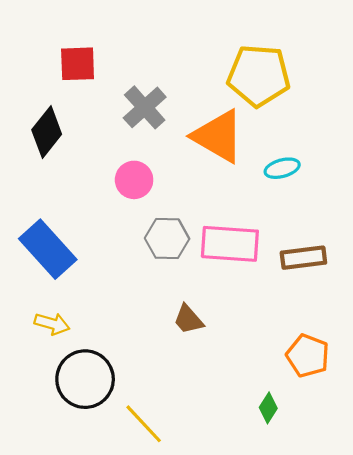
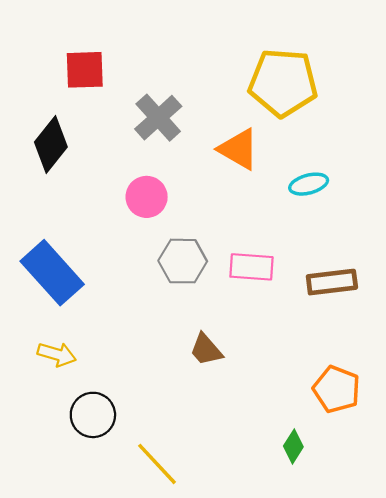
orange triangle: (218, 136) -> (239, 149), size x0.7
pink rectangle: (230, 244) -> (251, 267), size x0.7
black circle: (85, 379) -> (93, 415), size x0.7

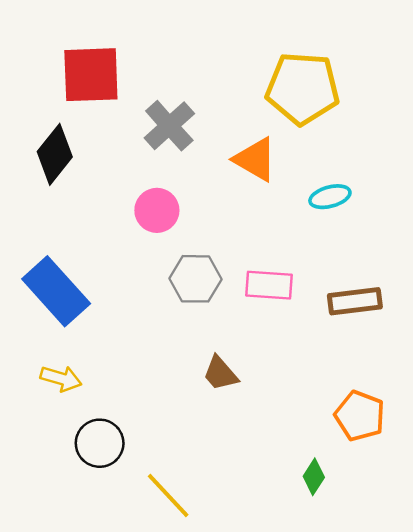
red square: (85, 70) -> (91, 75), size x1.4

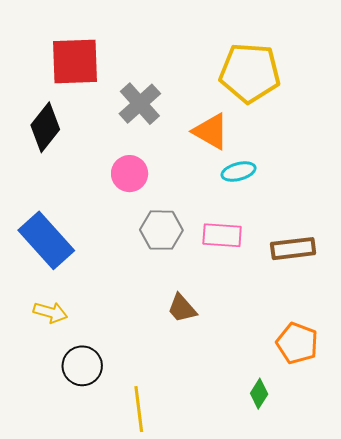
cyan ellipse: (330, 197) -> (239, 171), moved
yellow line: (168, 495) -> (139, 409), turned 36

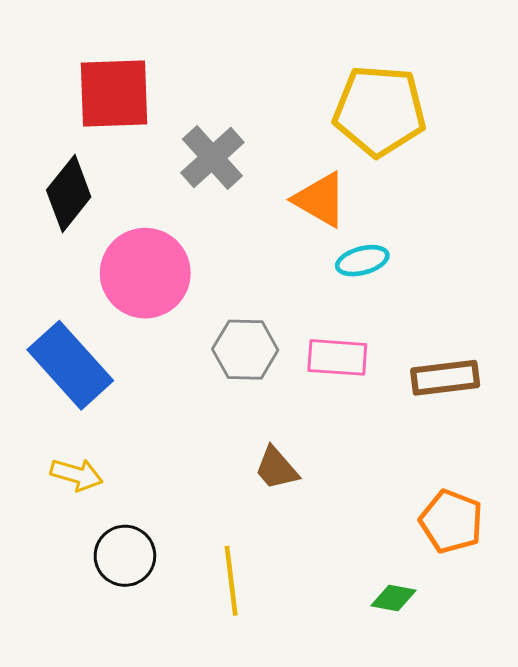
pink circle: (130, 174) -> (145, 273), moved, size x1.6
green diamond: (259, 394) -> (394, 598), turned 68
yellow line: (139, 409) -> (231, 581), moved

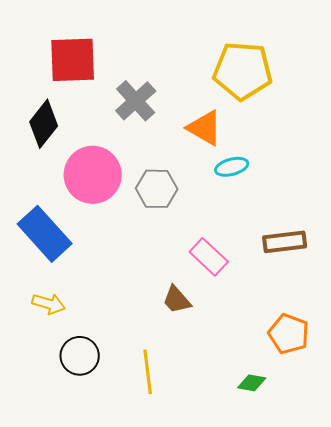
gray hexagon: (245, 350) -> (157, 189), moved
pink rectangle: (337, 357) -> (209, 257), moved, turned 39

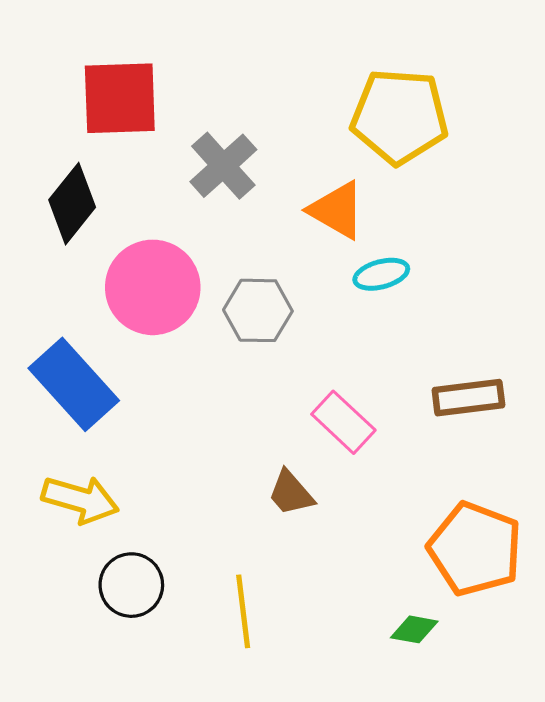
yellow arrow: (49, 304) -> (80, 500), size x1.4
orange pentagon: (289, 334) -> (475, 549), size x1.4

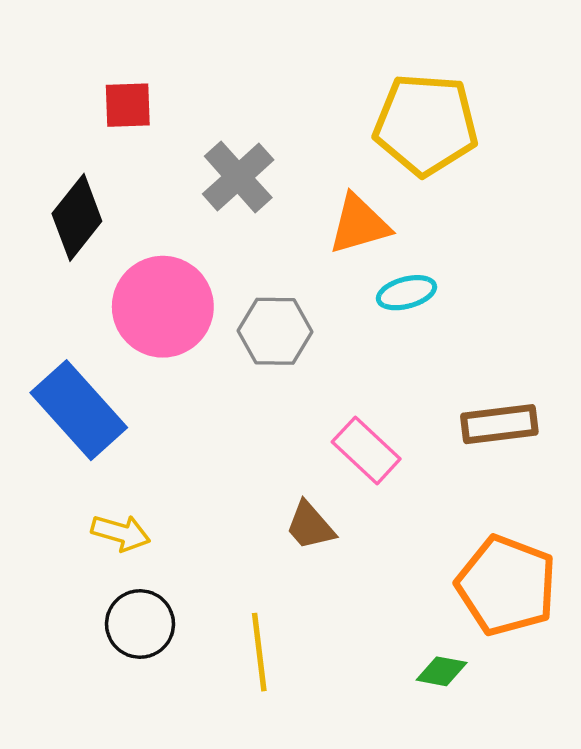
red square: (120, 98) -> (128, 105), size x0.6
orange triangle: (337, 210) -> (359, 224), turned -46
yellow arrow: (80, 500) -> (121, 533), moved, size x0.7

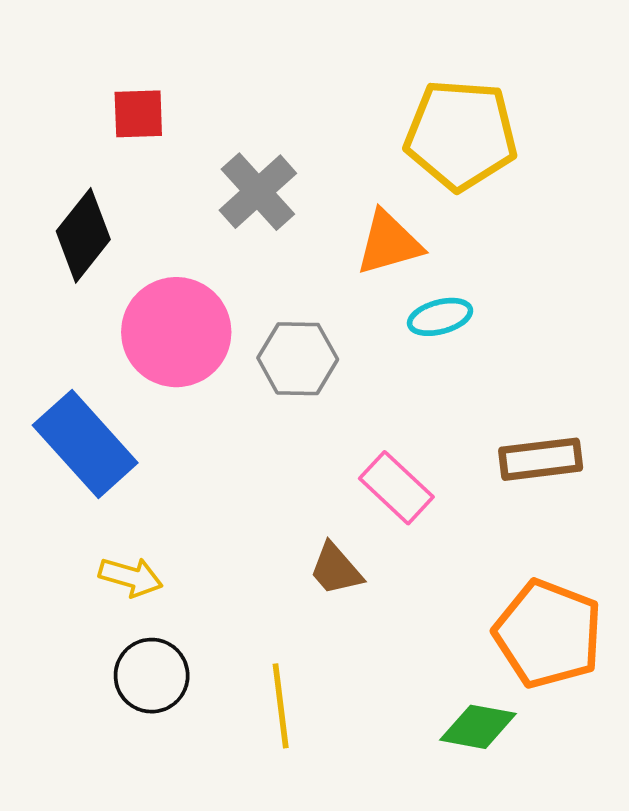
green diamond: (442, 671) -> (478, 727), size x1.4

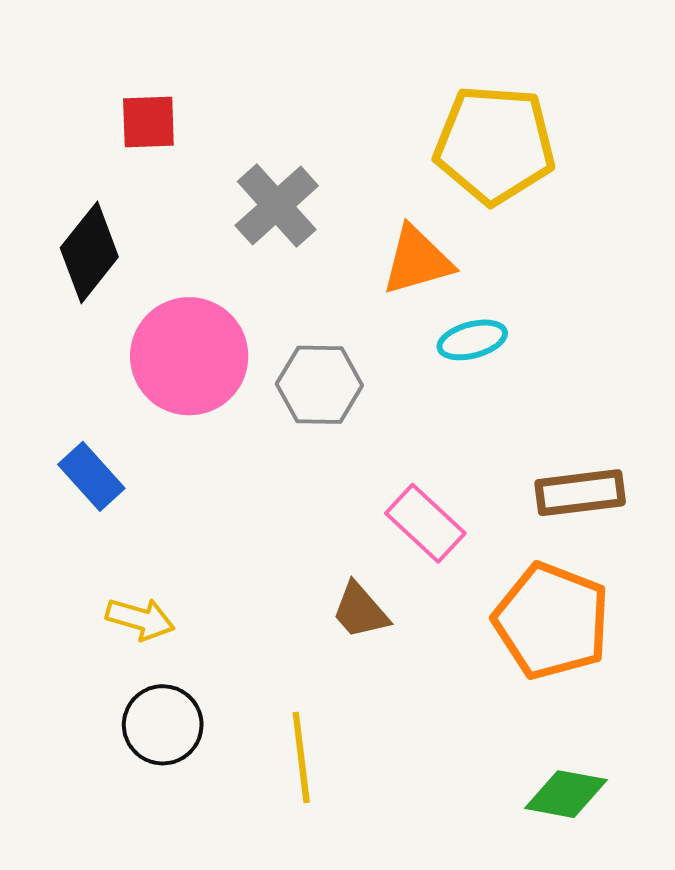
blue rectangle: (85, 444) -> (91, 476), size x0.6
orange pentagon: (548, 634) -> (552, 621), moved
green diamond: (478, 727) -> (566, 794), moved

